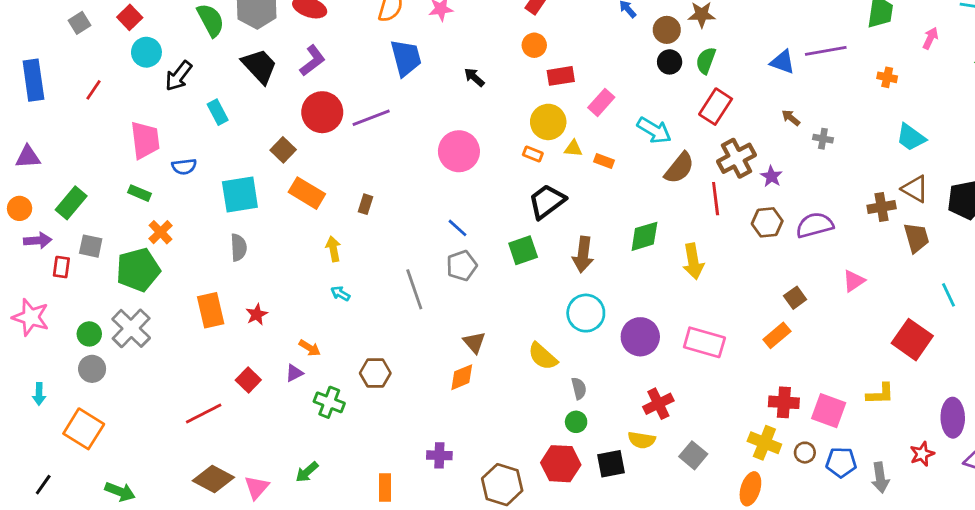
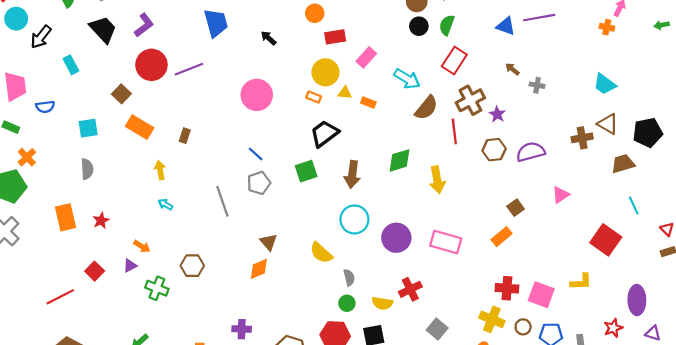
orange cross: (887, 77) -> (607, 27), moved
cyan square: (240, 194) -> (88, 128), size x0.7
brown trapezoid: (916, 238) -> (623, 164), moved, turned -90
yellow semicircle: (642, 440) -> (382, 303), moved

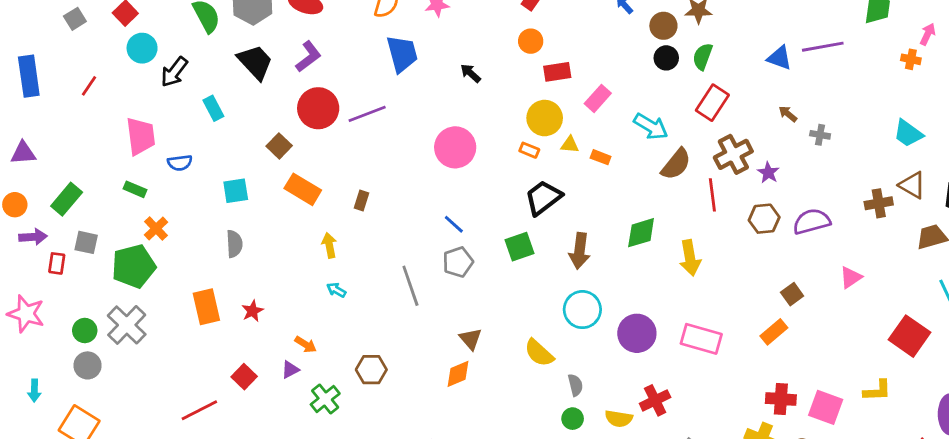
green cross: (157, 288) -> (325, 399), turned 30

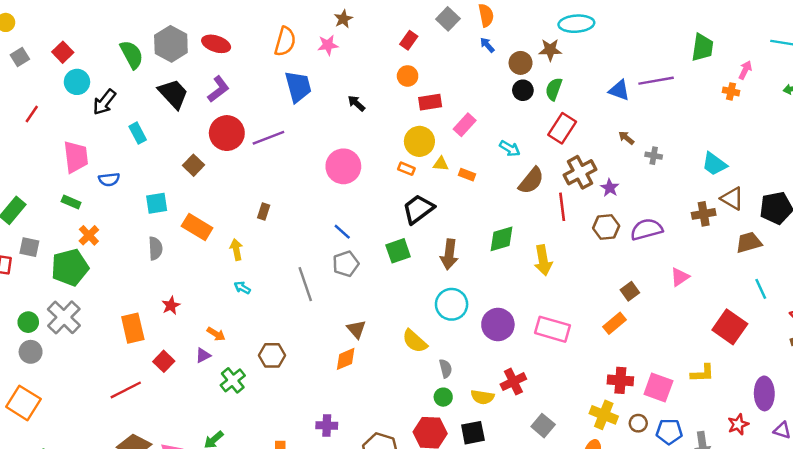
cyan arrow: (651, 126) -> (510, 149), size x0.7
cyan trapezoid: (908, 133) -> (714, 164), moved
orange rectangle: (303, 189) -> (197, 227), moved
orange rectangle: (206, 307) -> (133, 328), moved

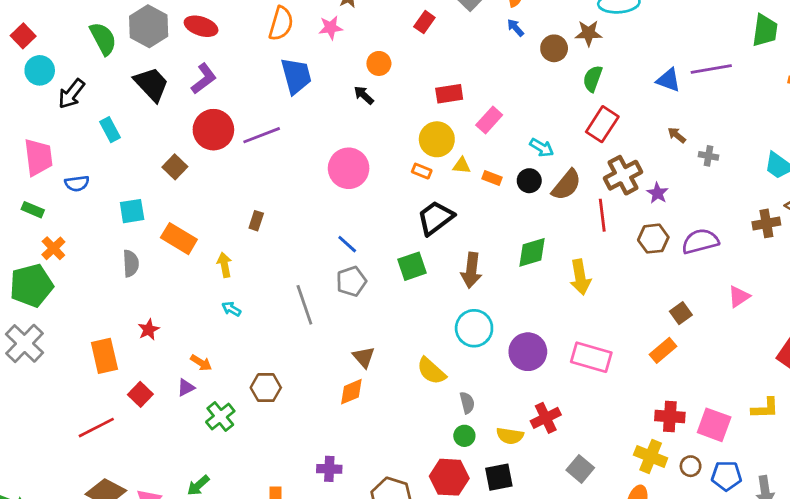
orange circle: (408, 76) -> (379, 63), moved
black circle: (523, 90) -> (529, 181), moved

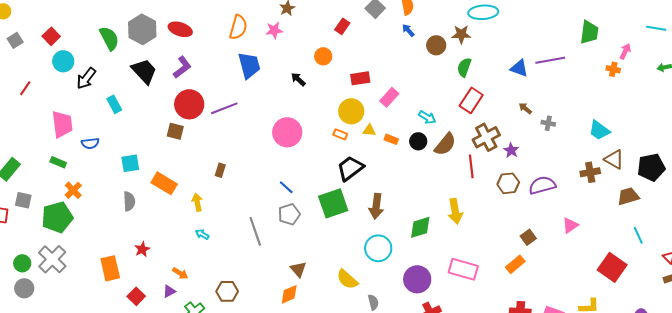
orange circle: (379, 63) -> (323, 56), moved
brown square: (175, 167) -> (175, 131), moved, turned -30
green diamond: (532, 252) -> (420, 227), moved
green square: (412, 266) -> (333, 203), size x1.4
purple circle: (528, 352) -> (417, 279), moved

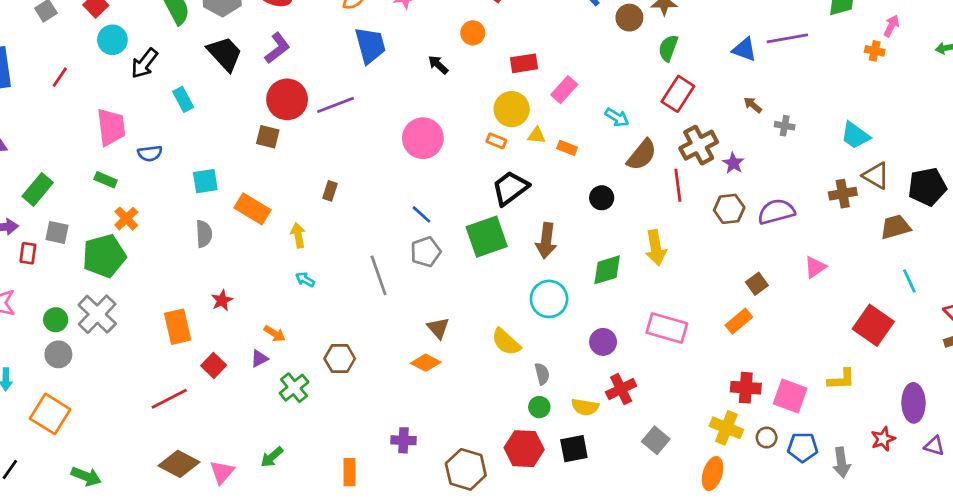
black circle: (418, 141) -> (602, 198), moved
purple circle: (417, 279) -> (603, 342), size x0.7
orange diamond: (289, 294) -> (426, 363), turned 50

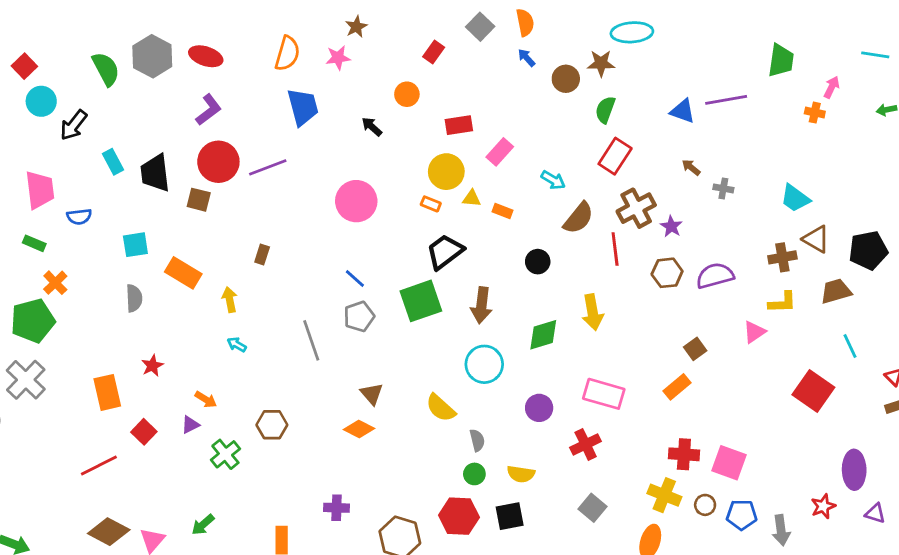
black trapezoid: (225, 54) -> (155, 173), moved, turned -144
yellow L-shape: (841, 379) -> (782, 302), moved
red cross: (621, 389) -> (586, 444), moved

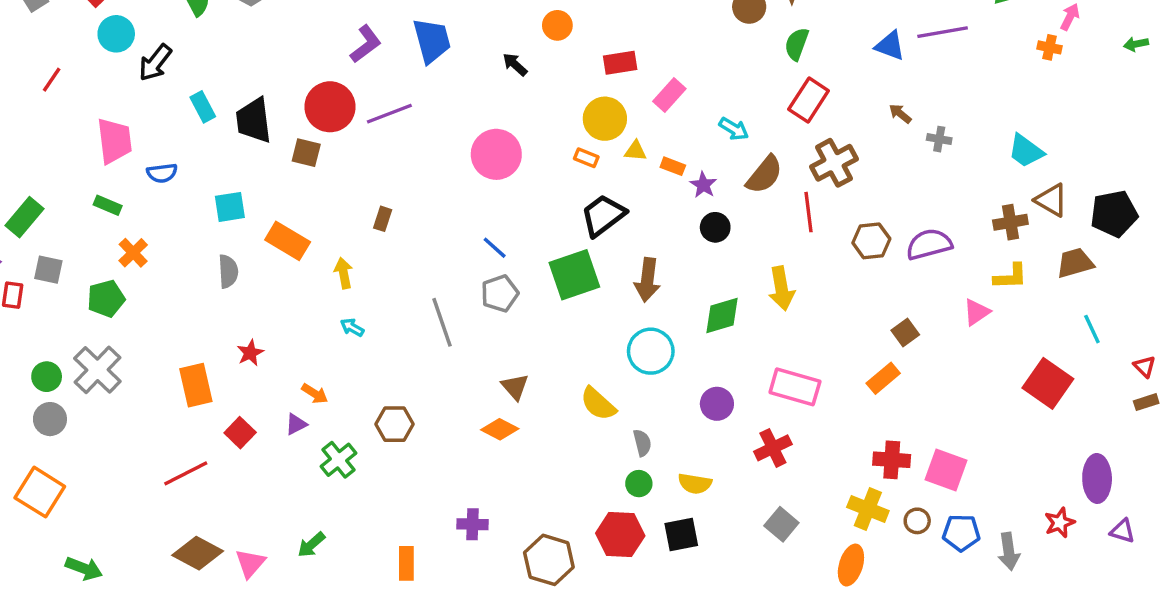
purple L-shape: (209, 110) -> (366, 44), moved
purple star: (671, 226) -> (703, 185), moved
green pentagon: (33, 321) -> (106, 299), size x0.7

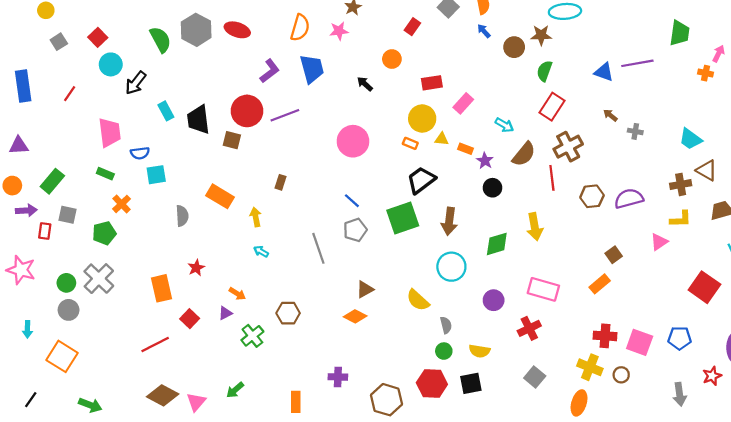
cyan square: (230, 207) -> (156, 175), moved
brown triangle: (515, 387) -> (365, 289), turned 42
blue pentagon: (961, 533) -> (680, 338), moved

